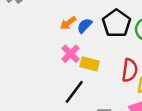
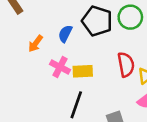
orange arrow: (68, 23) -> (36, 43), moved

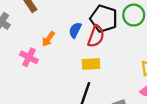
red semicircle: (126, 65) -> (96, 36), moved, turned 30
pink cross: (60, 67) -> (29, 57), moved

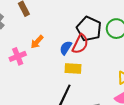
blue semicircle: (75, 30) -> (66, 48), moved
pink cross: (29, 57) -> (18, 56), turned 35

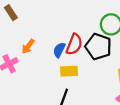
black pentagon: (89, 29) -> (98, 47), moved

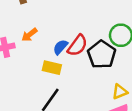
yellow rectangle: (69, 71) -> (52, 68), moved

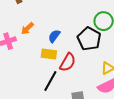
red semicircle: (77, 45) -> (68, 62), moved

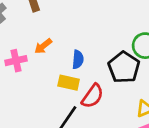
blue semicircle: (54, 36) -> (78, 59), turned 144

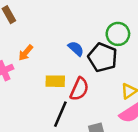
blue semicircle: (78, 59) -> (76, 49), moved, turned -42

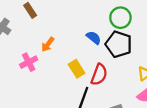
green circle: (118, 34) -> (120, 18), moved
yellow rectangle: (55, 81) -> (77, 69), turned 60

